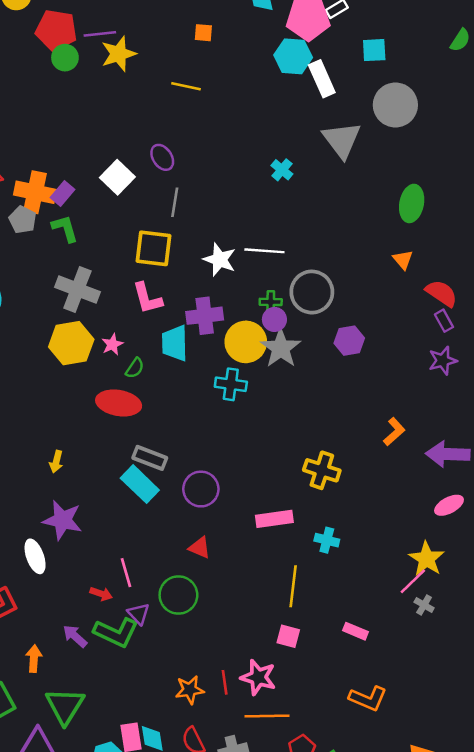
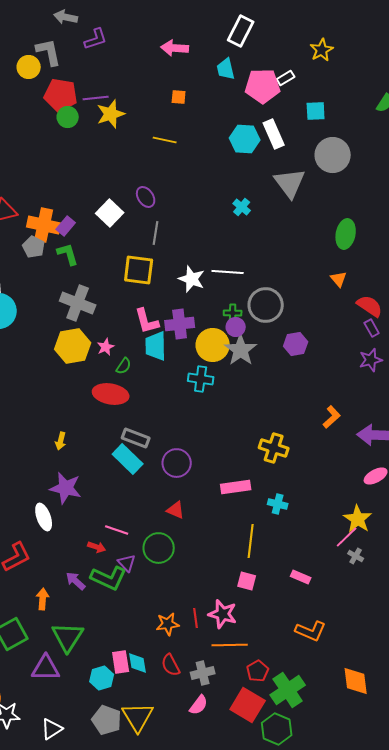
cyan hexagon: (293, 56) -> (245, 139), moved
pink L-shape: (147, 298) -> (147, 321), moved
pink line: (126, 573) -> (117, 530), turned -55

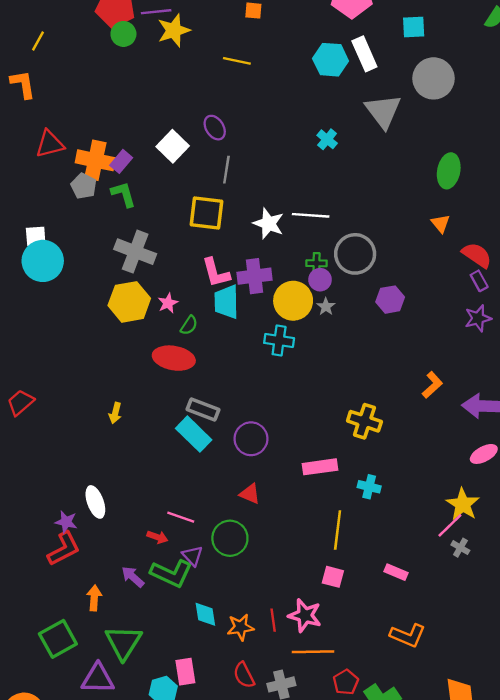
gray star: (241, 350) -> (326, 307), size x0.5
purple star: (66, 488) -> (66, 522), moved, size x0.6
cyan diamond: (138, 663) -> (205, 614), moved

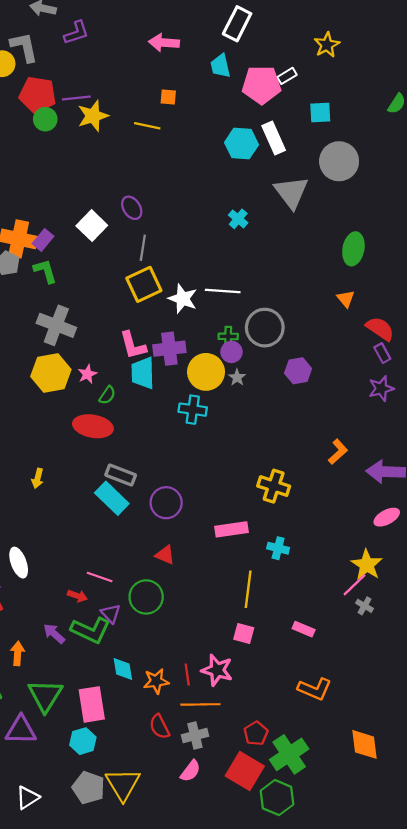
yellow line: (237, 61) -> (147, 126), moved
yellow square: (207, 213) -> (144, 284), moved, turned -32
orange line: (313, 652) -> (200, 704), moved
pink rectangle: (185, 672) -> (92, 704), moved, size x1.4

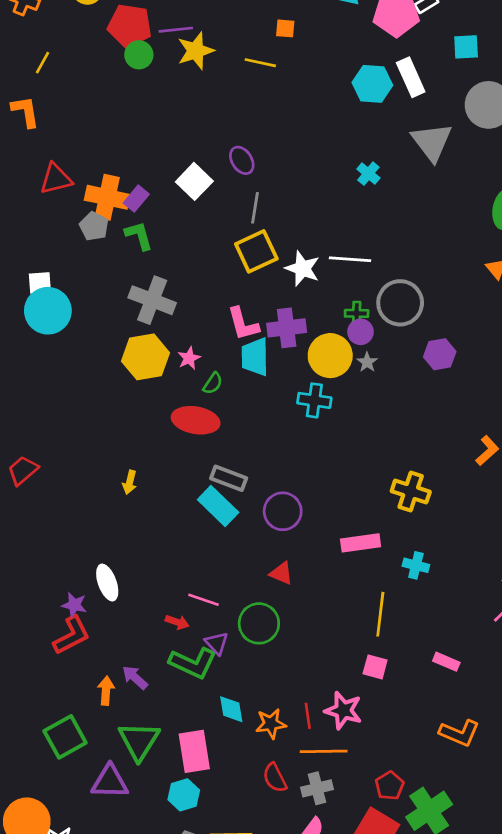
purple arrow: (54, 634) -> (135, 677), moved

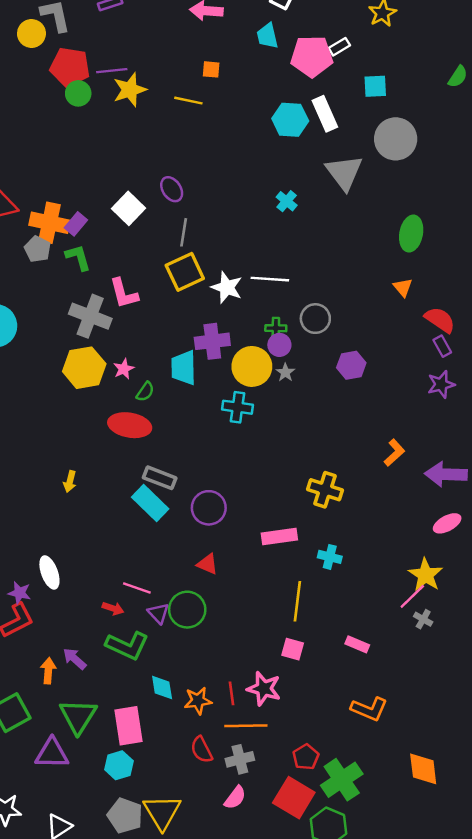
gray circle: (400, 303) -> (315, 319), size x0.7
pink L-shape: (243, 324) -> (124, 293), moved
purple triangle: (217, 643) -> (158, 613), moved

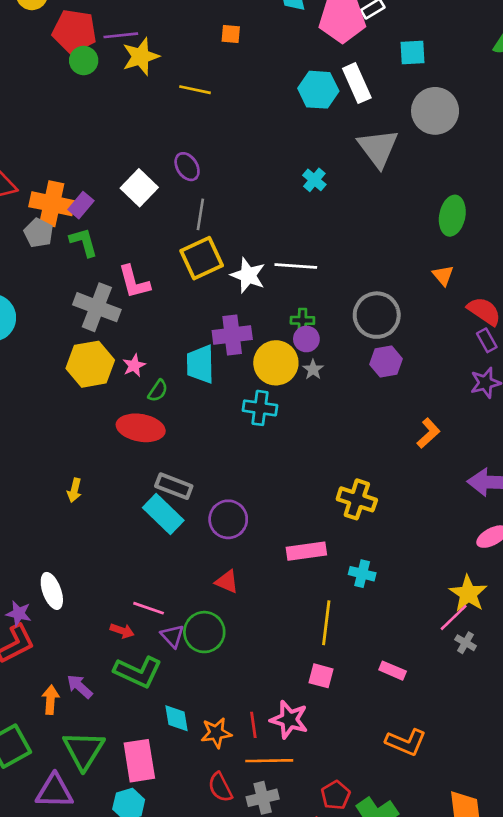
yellow line: (188, 101) -> (195, 90), moved
gray circle: (315, 319) -> (377, 315), moved, size x1.4
orange L-shape: (394, 453) -> (428, 433), moved

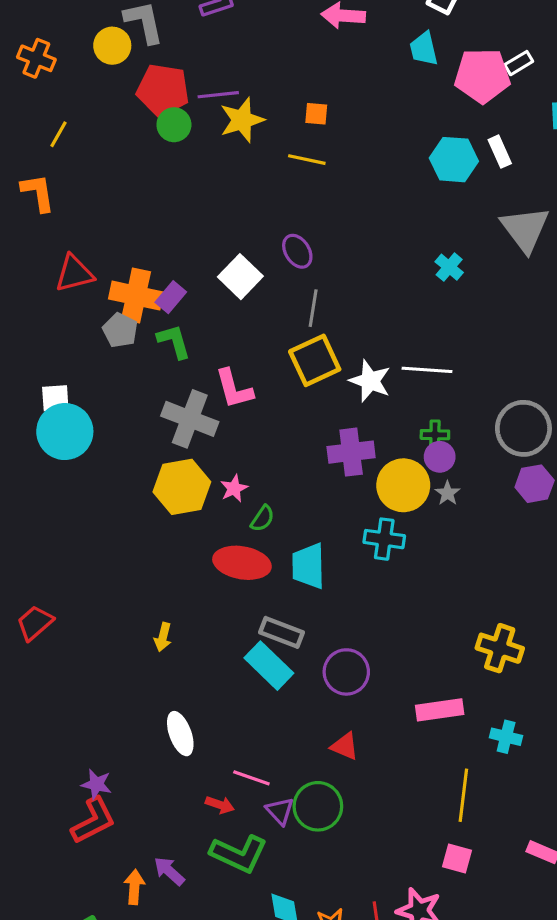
orange square: (231, 34) -> (316, 114), moved
white rectangle: (357, 83) -> (500, 152), size x0.7
cyan trapezoid: (200, 364) -> (308, 566), moved
white ellipse: (52, 591) -> (180, 734), moved

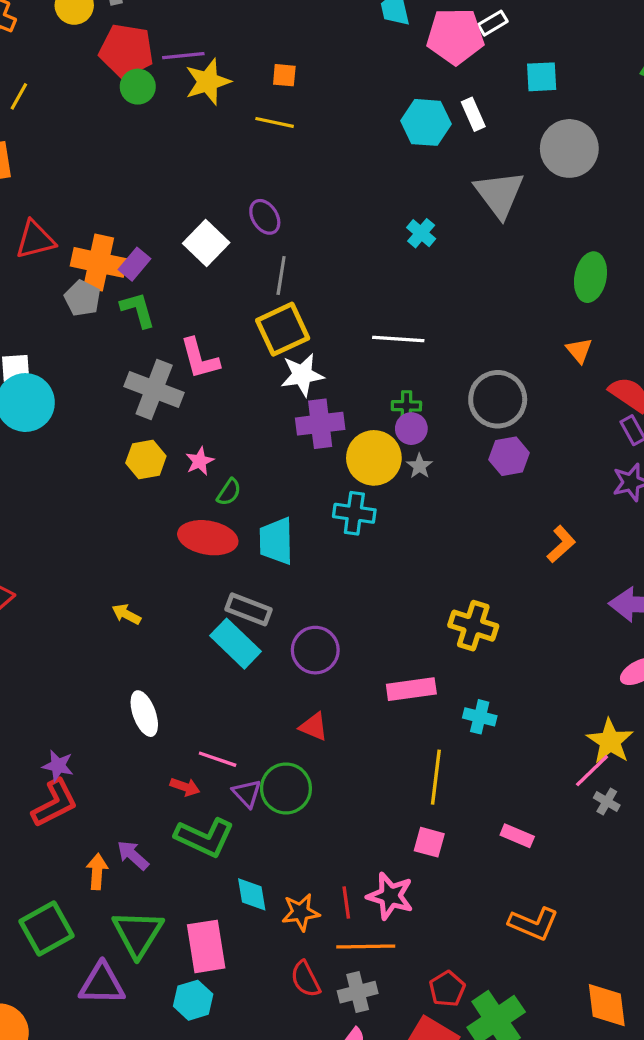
white star: (370, 381) -> (302, 375), moved, turned -30
yellow hexagon: (182, 487) -> (146, 460), size x0.7
yellow arrow: (163, 637) -> (126, 614), turned 104

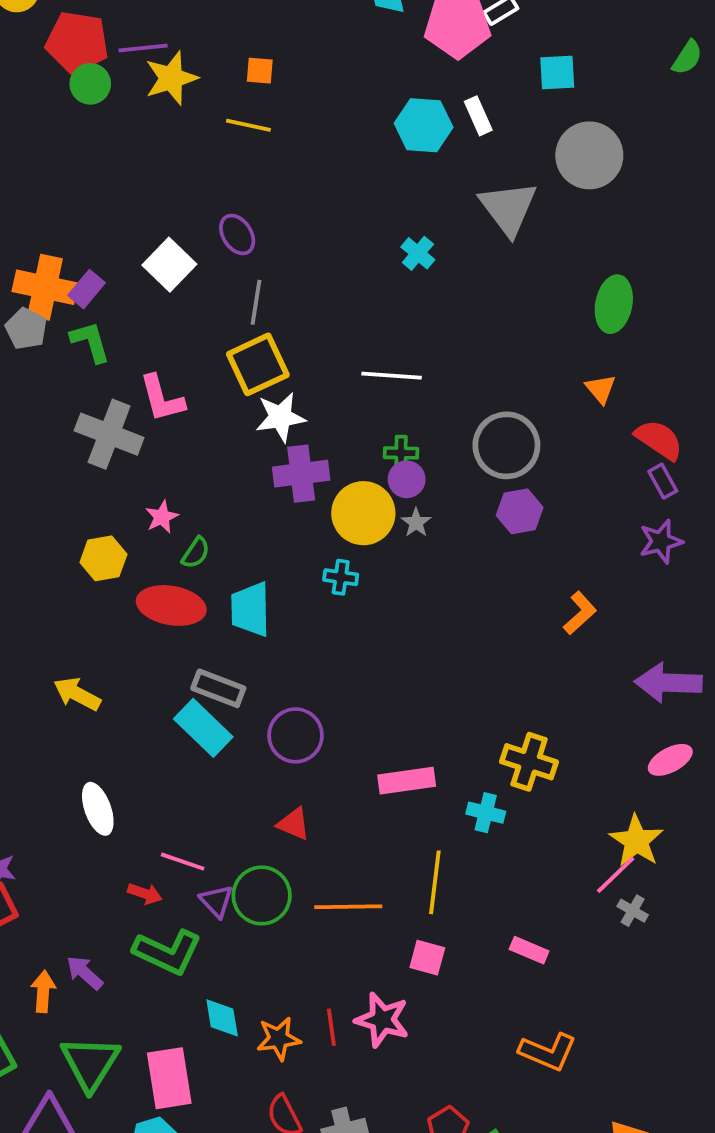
yellow hexagon: (146, 460) -> (103, 558), moved
cyan cross: (354, 513) -> (341, 577), size x0.7
yellow arrow: (126, 614) -> (77, 694), size x1.4
yellow cross: (473, 626) -> (529, 762), moved
orange line: (366, 946) -> (348, 907), moved

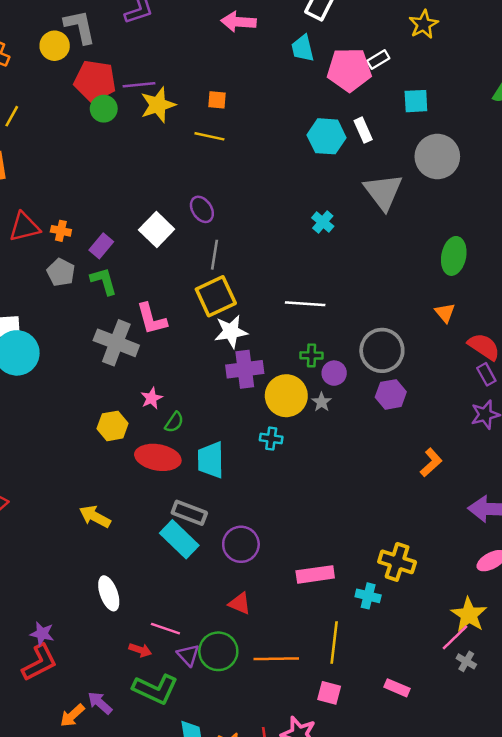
orange cross: (45, 287) -> (61, 231), moved, size x0.5
purple circle: (407, 479) -> (334, 373), moved
orange arrow: (43, 992) -> (72, 715), turned -136

